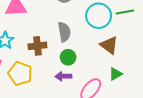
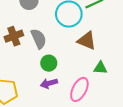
brown cross: (37, 46) -> (14, 36), moved
green triangle: (116, 74) -> (100, 68), turned 48

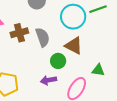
brown triangle: (87, 41) -> (74, 46), moved
green circle: (49, 63) -> (58, 61), moved

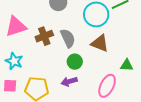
green circle: (58, 61) -> (75, 62), moved
purple arrow: (48, 80) -> (69, 81), moved

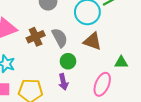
purple arrow: (69, 81) -> (63, 82), turned -84

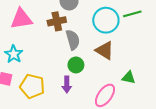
brown cross: (36, 37) -> (57, 21), moved

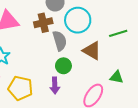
green line: (132, 14) -> (118, 33), moved
cyan circle: (106, 20) -> (78, 20), moved

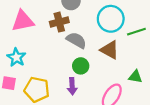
cyan circle: (78, 20) -> (111, 19), moved
gray semicircle: (60, 41) -> (76, 40), turned -42

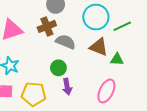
green circle: (81, 66) -> (58, 68), moved
green triangle: (135, 77) -> (117, 59), moved

